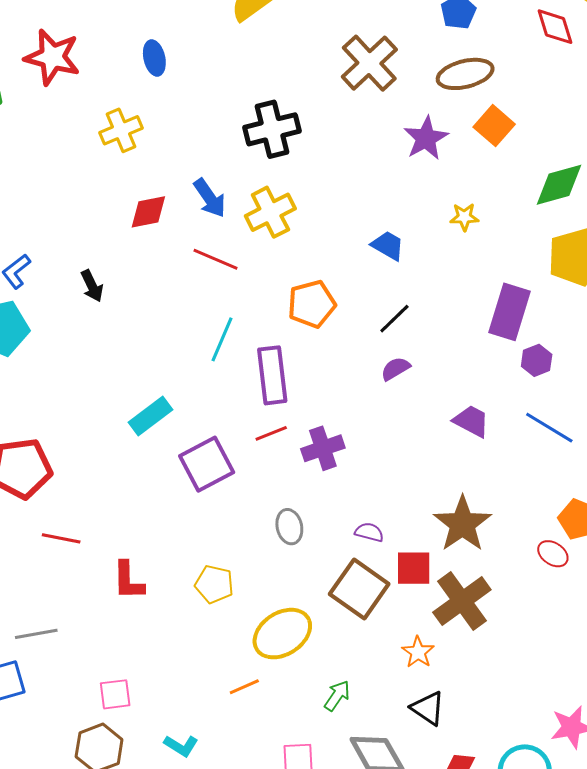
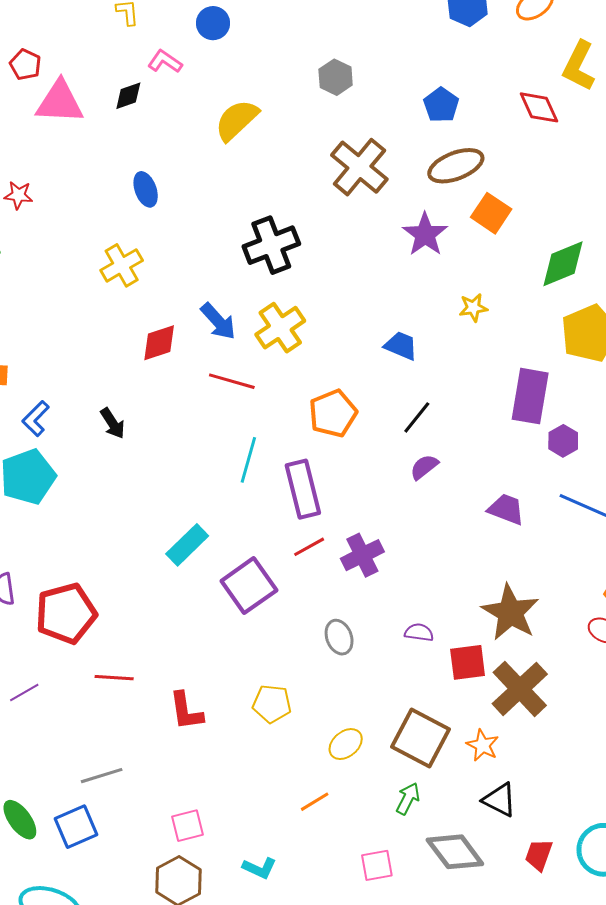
red star: (52, 57) -> (18, 195), moved, size x0.5
brown square: (359, 589) -> (420, 738), moved
yellow ellipse: (282, 634) -> (346, 744), size x0.6

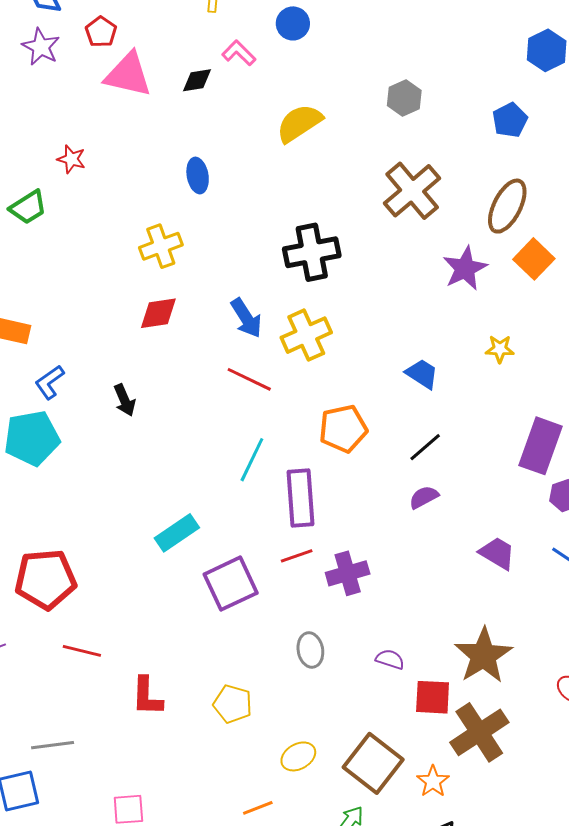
blue pentagon: (441, 105) -> (510, 120), moved
brown ellipse: (456, 166) -> (507, 206), turned -52
red diamond: (159, 343) -> (158, 313), moved

